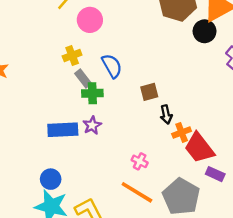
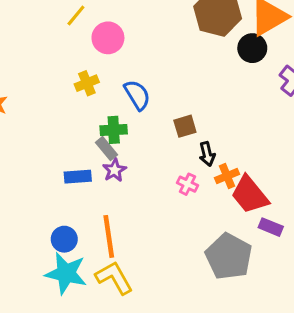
gray rectangle: (83, 78) -> (106, 149), moved
blue rectangle: (63, 130) -> (78, 177), size x0.7
pink cross: (140, 161) -> (187, 184), moved
orange line: (137, 192) -> (109, 236), moved, turned 52

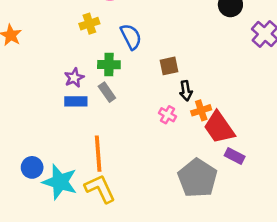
gray rectangle: (106, 149) -> (107, 92), moved
purple star: (114, 170) -> (74, 78), moved
blue circle: (64, 239) -> (32, 167), moved

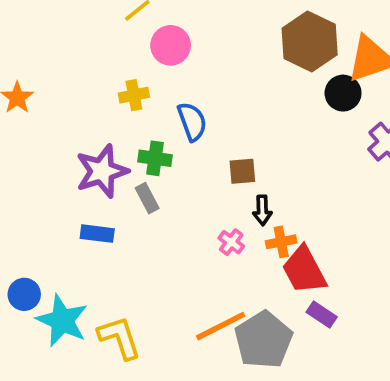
purple star: (74, 78) -> (102, 171), size x1.8
blue rectangle: (76, 101) -> (97, 234), moved
orange line: (98, 154) -> (221, 326), moved, turned 60

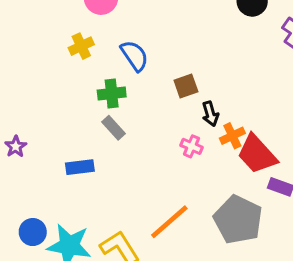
purple star: (102, 171) -> (16, 147), moved, size x0.5
orange line: (221, 326) -> (169, 222), moved

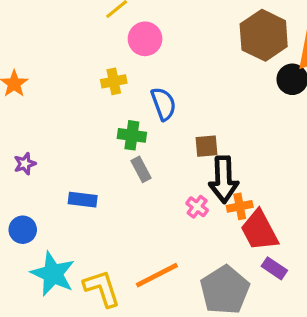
black arrow: (210, 114) -> (224, 179), size x1.8
gray rectangle: (113, 128) -> (141, 169), moved
blue circle: (33, 232) -> (23, 230), moved

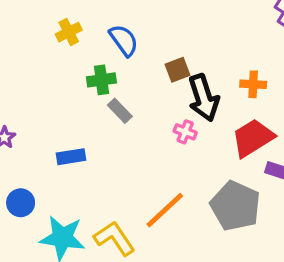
orange cross: (240, 206) -> (253, 84), moved, turned 30
red trapezoid: (259, 230) -> (253, 138), turned 102

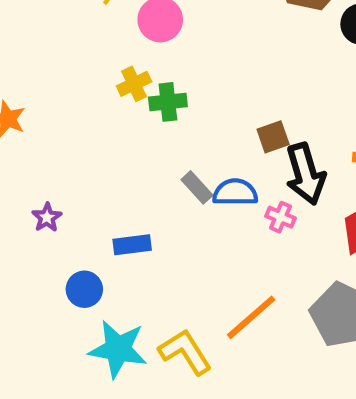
blue semicircle: (124, 40) -> (235, 192), moved, turned -56
green cross: (101, 80) -> (168, 102), moved
blue circle: (21, 203) -> (84, 289), moved

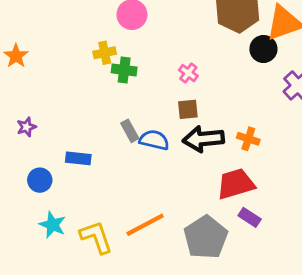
black arrow: (306, 174) -> (203, 139), turned 87
pink cross: (280, 217) -> (188, 73), moved
cyan star: (118, 349) -> (53, 225), size x0.7

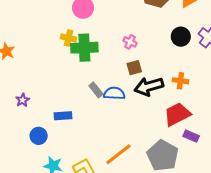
black circle: (263, 49) -> (181, 37), moved
yellow cross: (105, 53) -> (68, 38), turned 35
green cross: (124, 70) -> (84, 48), size x1.5

